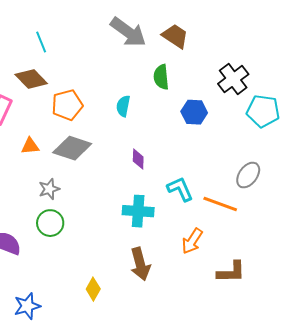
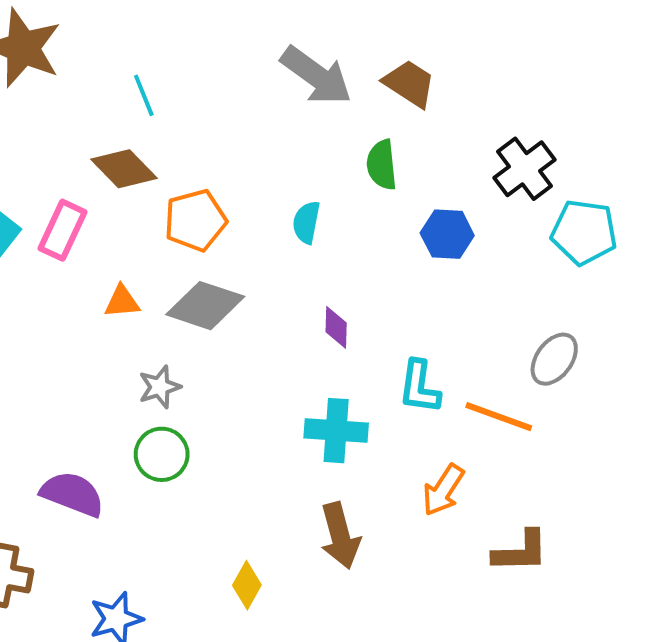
cyan L-shape: (180, 189) -> (419, 387), turned -148

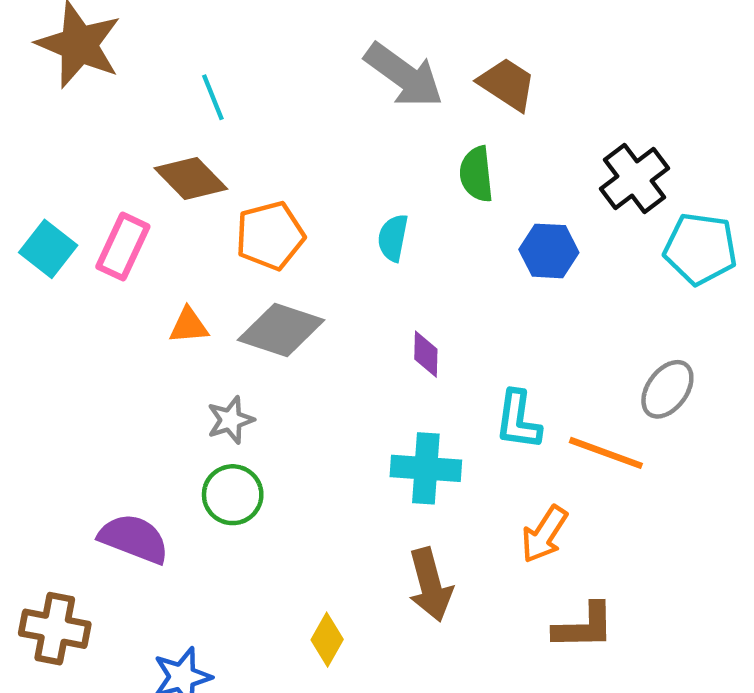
brown L-shape: (521, 551) -> (584, 626), moved

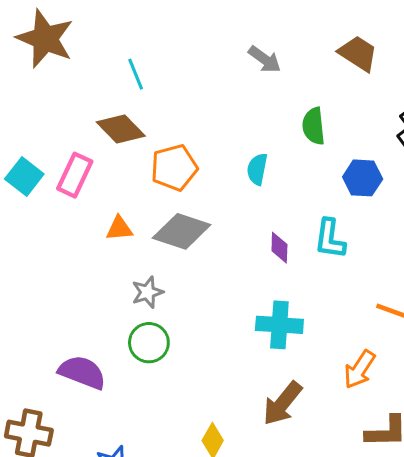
gray arrow: (404, 75) -> (265, 59), size x0.6
brown trapezoid: (507, 84) -> (358, 53), moved
cyan L-shape: (518, 420) -> (330, 239), moved
brown arrow: (430, 585) -> (282, 403), turned 54

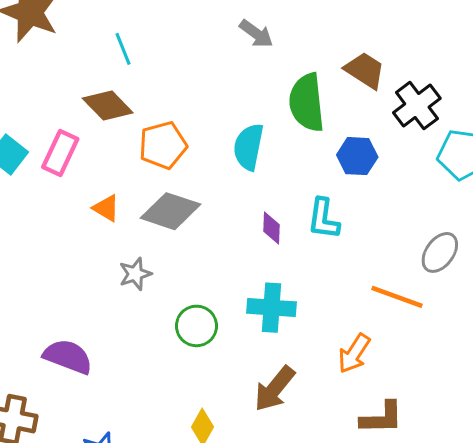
brown trapezoid: (358, 53) -> (365, 70), moved
green semicircle: (314, 126) -> (307, 102), size x1.5
cyan semicircle: (257, 169) -> (249, 147), size x1.4
orange triangle: (119, 228) -> (106, 208), turned 36
green circle: (149, 343) -> (196, 326), moved

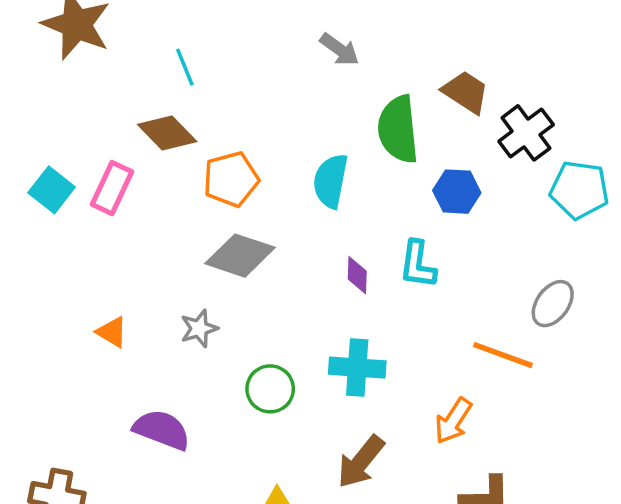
orange triangle: (106, 208) -> (112, 332), moved
purple semicircle: (68, 357) -> (162, 430), moved

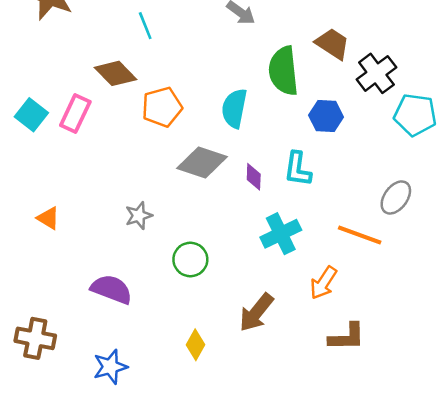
cyan line: (185, 67) -> (145, 26), moved
gray diamond: (240, 256) -> (202, 163), moved
orange triangle: (112, 332) -> (48, 218), moved
cyan cross: (357, 368) -> (281, 234), moved, turned -30

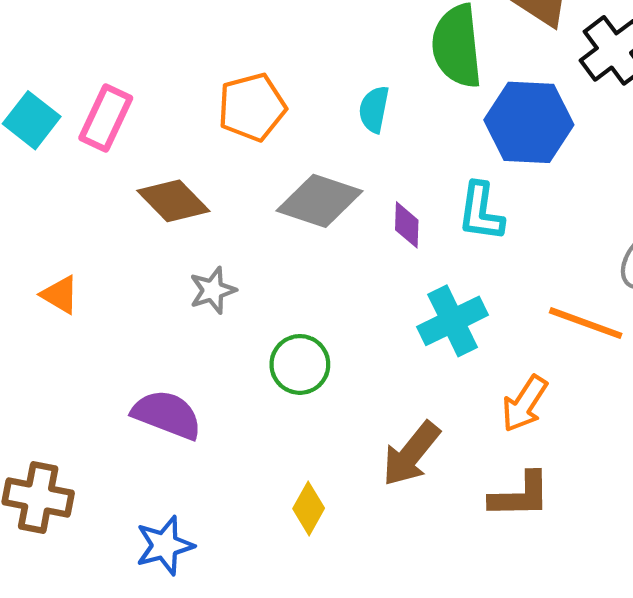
brown diamond: (115, 73) -> (173, 201), moved
cyan semicircle: (234, 108) -> (374, 109), size x0.7
blue hexagon: (326, 116) -> (529, 122), size x1.5
brown L-shape: (347, 337) -> (520, 495), moved

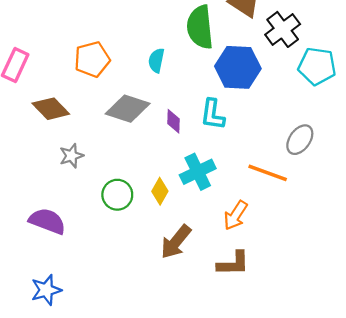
yellow diamond: (309, 508) -> (160, 191), moved

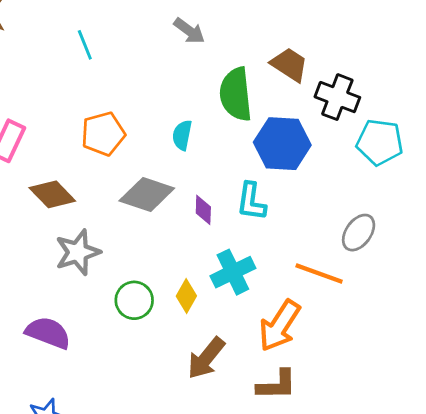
black cross: (283, 29) -> (337, 97), turned -32
gray star: (71, 156) -> (78, 252), size x1.5
orange arrow: (236, 215) -> (280, 326), size x1.4

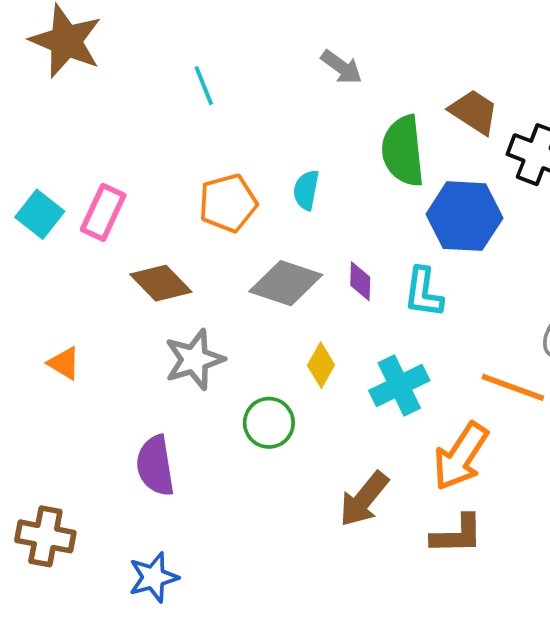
cyan semicircle: (182, 135) -> (306, 190), moved
purple diamond: (203, 210) -> (360, 281), moved
yellow diamond: (186, 296) -> (321, 365), moved
purple semicircle: (48, 333) -> (155, 466), turned -120

